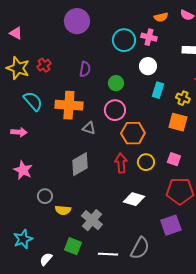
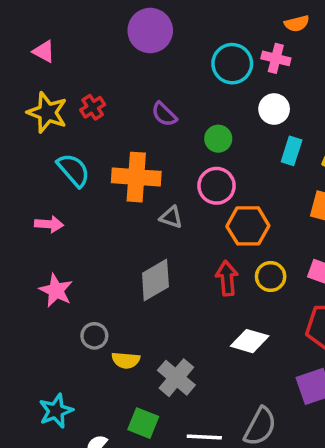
purple semicircle: (85, 69) -> (164, 114), turned 126

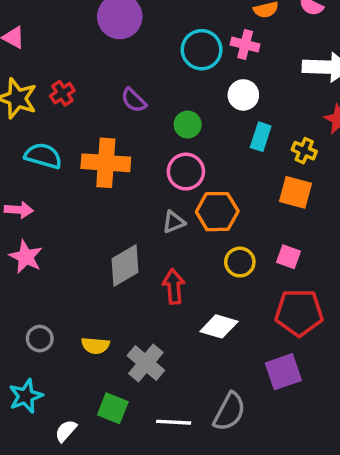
cyan semicircle: (73, 170) -> (43, 156), turned -33
gray triangle: (171, 217) -> (174, 222), moved, turned -40
red arrow: (227, 278) -> (174, 286), moved
pink star: (56, 290) -> (26, 257), moved
gray circle: (94, 336) -> (40, 339), moved

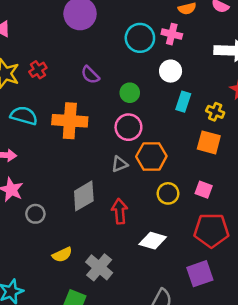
gray circle: (40, 339) -> (35, 214), moved
yellow semicircle: (95, 346) -> (62, 255), turned -30

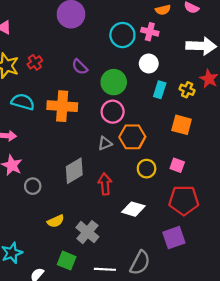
green circle: (130, 93) -> (114, 82), size x1.5
yellow cross: (215, 112) -> (187, 90), moved

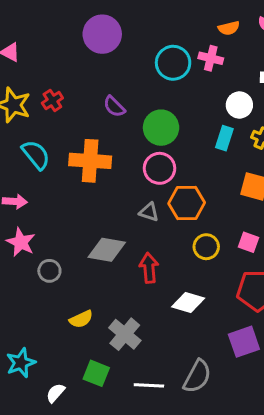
white circle: (149, 63) -> (239, 105), moved
cyan semicircle: (23, 102) -> (36, 155), turned 35
gray triangle: (105, 143) -> (149, 212), turned 40
gray diamond: (74, 171) -> (107, 250), turned 40

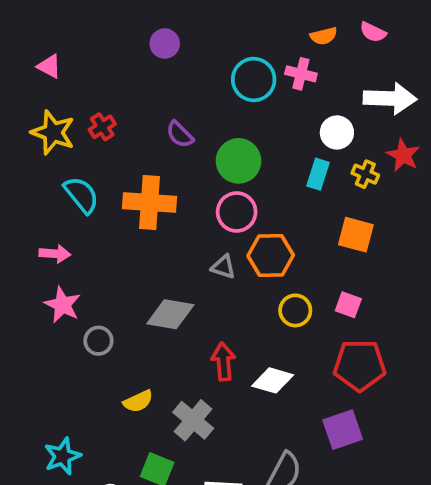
purple circle: (102, 34) -> (165, 44), size x0.6
red arrow: (149, 268) -> (223, 362), moved

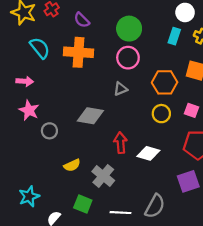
purple semicircle: (180, 134) -> (82, 20), moved
orange hexagon: (271, 256) -> (165, 82), moved
gray triangle: (223, 267) -> (120, 89), turned -40

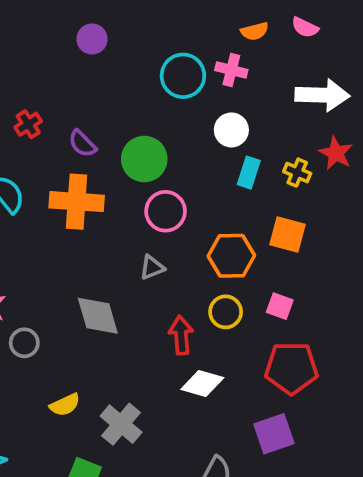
white circle: (185, 12) -> (231, 130), moved
green circle: (129, 29) -> (144, 159), moved
gray diamond: (90, 116) -> (98, 316), turned 64
red arrow: (120, 143) -> (181, 335), moved

